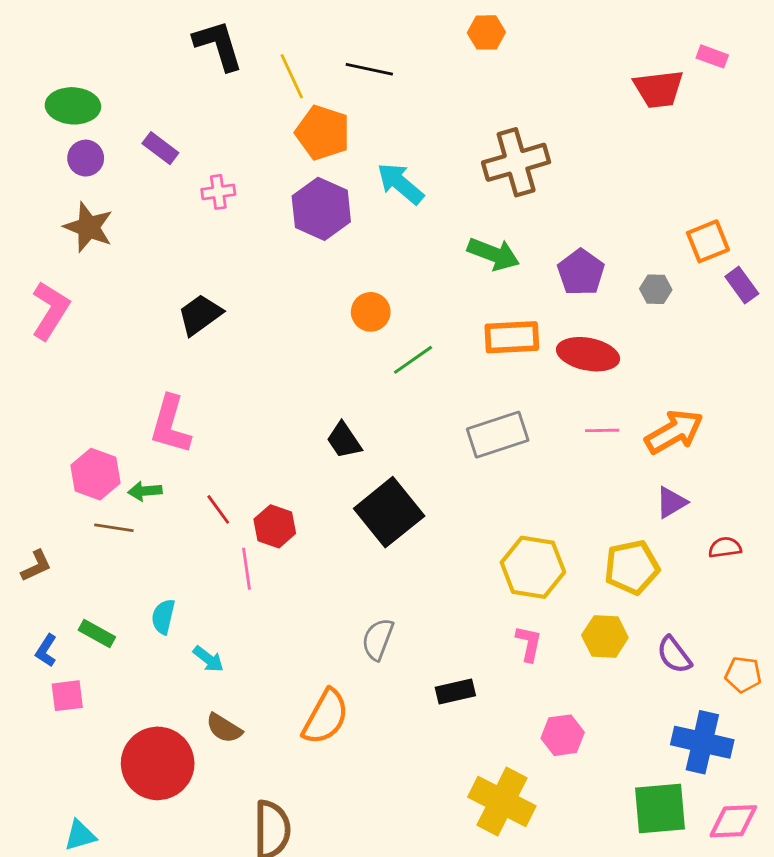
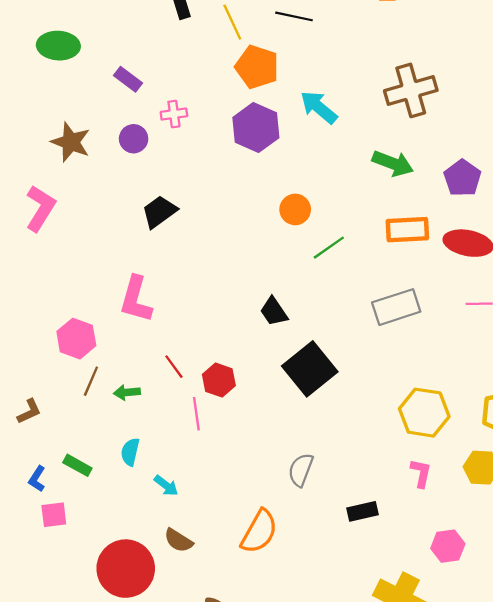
purple circle: (86, 158) -> (134, 139), moved
green arrow: (145, 491) -> (127, 392), moved
brown line: (114, 528) -> (91, 381), turned -76

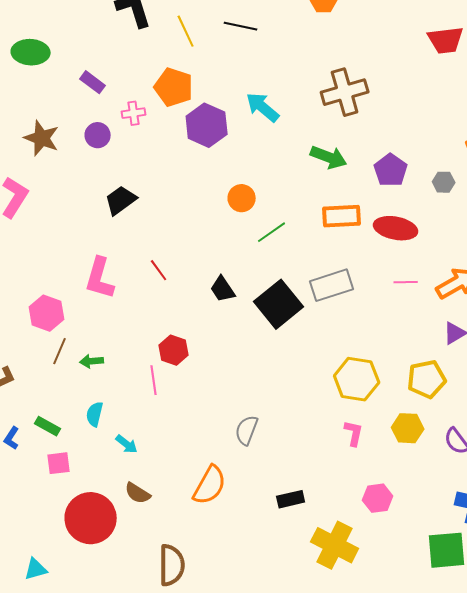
orange pentagon: (257, 67) -> (174, 87), moved
red line: (174, 367) -> (159, 270), moved
black square: (310, 369) -> (279, 304), moved
black rectangle: (363, 511) -> (291, 499), moved
pink square: (54, 515) -> (59, 463), moved

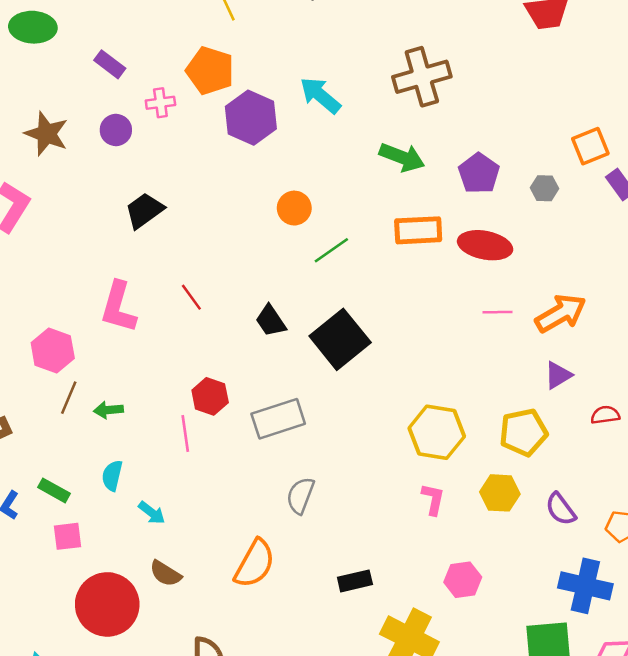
gray rectangle: (332, 285) -> (278, 419), moved

